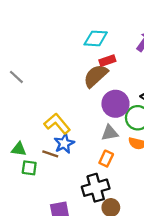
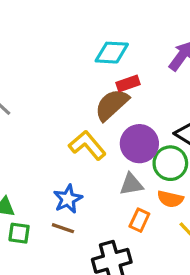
yellow L-shape: (57, 124) -> (87, 145), moved
brown line: (50, 154) -> (63, 228), moved
orange rectangle: (106, 159) -> (139, 220), moved

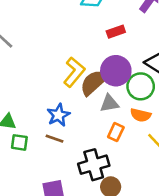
red rectangle: (128, 83) -> (116, 32), moved
brown semicircle: (112, 105) -> (94, 82), moved
yellow L-shape: (87, 145) -> (74, 72), turned 80

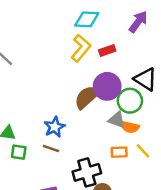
yellow L-shape: (74, 72) -> (81, 48), moved
gray triangle: (109, 103) -> (117, 120), moved, turned 30
orange rectangle: (116, 132) -> (119, 152), moved, turned 63

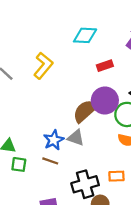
yellow L-shape: (81, 48) -> (43, 66), moved
gray triangle: (117, 120) -> (76, 138), moved
orange rectangle: (119, 152) -> (116, 176), moved

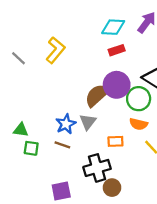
cyan diamond: (85, 35) -> (113, 27), moved
gray triangle: (76, 138) -> (88, 122), turned 48
orange rectangle: (116, 176) -> (115, 141), moved

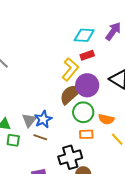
yellow L-shape: (55, 50) -> (70, 69), moved
green circle: (139, 99) -> (83, 112), moved
gray triangle: (88, 122) -> (29, 120), moved

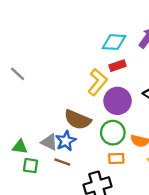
brown semicircle: (70, 94) -> (78, 120), moved, turned -115
gray triangle: (29, 120) -> (49, 142), turned -42

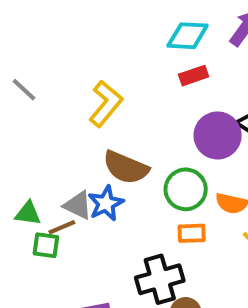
yellow L-shape: (98, 82) -> (106, 104), moved
purple circle: (118, 101) -> (218, 135), moved
brown line: (62, 162) -> (62, 227), moved, turned -42

